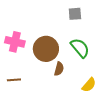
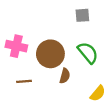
brown line: (14, 80) -> (24, 81), moved

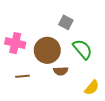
gray square: (82, 15) -> (66, 22), moved, turned 32
brown semicircle: (65, 76) -> (61, 71), turned 72

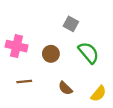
brown circle: (47, 50) -> (51, 54), size x0.6
brown semicircle: (61, 71) -> (65, 88), moved, turned 48

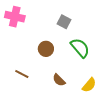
pink cross: (17, 46) -> (15, 17), moved
brown line: (24, 82) -> (22, 74), turned 32

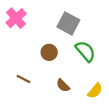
pink cross: (15, 17) -> (16, 18), turned 36
gray square: (64, 22) -> (68, 23), size x1.5

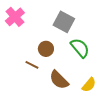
brown line: (23, 79) -> (32, 65), moved
brown semicircle: (63, 85) -> (59, 80), size x1.5

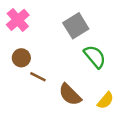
gray square: (64, 22) -> (76, 26), turned 30
brown circle: (46, 49) -> (21, 58), moved

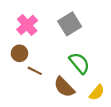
pink cross: (18, 20) -> (27, 25), moved
green semicircle: (95, 57) -> (79, 63), moved

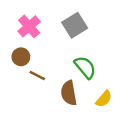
brown semicircle: (64, 87) -> (69, 93), turned 35

